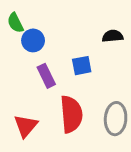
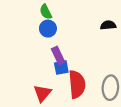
green semicircle: (15, 23) -> (46, 12), moved
blue square: (82, 66) -> (61, 68), moved

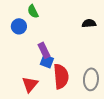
blue circle: (48, 29) -> (19, 26), moved
blue square: (61, 68) -> (47, 61), turned 32

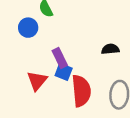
black semicircle: (89, 23) -> (110, 49), moved
red triangle: (30, 84) -> (37, 81), moved

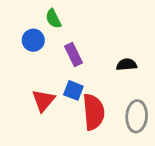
purple rectangle: (60, 58) -> (73, 55), moved

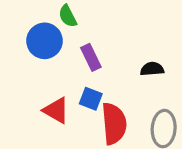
blue circle: (33, 40) -> (45, 41), size x1.4
red triangle: (43, 100) -> (56, 110), turned -40

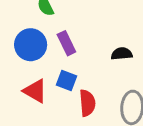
blue circle: (45, 41) -> (31, 45), moved
red semicircle: (114, 124) -> (87, 103), size x0.7

